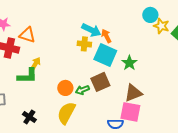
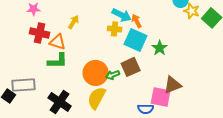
orange triangle: (27, 35) -> (58, 42), moved
yellow arrow: (35, 64) -> (74, 22), moved
orange circle: (65, 88) -> (96, 73), size x1.6
brown triangle: (133, 93) -> (173, 85), moved
black cross: (29, 117) -> (60, 102), size x1.6

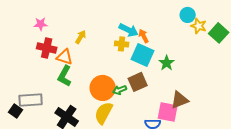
green L-shape: (58, 61) -> (65, 76), turned 120

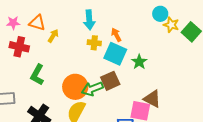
cyan arrow: (129, 30) -> (89, 20), moved, turned 60
orange triangle: (65, 57) -> (37, 23), moved
green arrow: (120, 90) -> (92, 89), size x1.5
brown triangle: (180, 100) -> (152, 99), turned 48

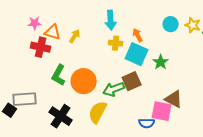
cyan circle: (160, 14) -> (171, 24), moved
orange triangle: (37, 23) -> (53, 32), moved
orange circle: (75, 87) -> (84, 81), moved

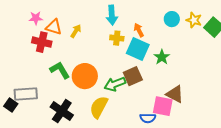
green L-shape: (59, 75) -> (60, 70), turned 120

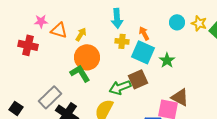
red cross: (42, 42) -> (28, 45), moved
green L-shape: (60, 70) -> (80, 73), moved
orange circle: (85, 76) -> (87, 57), moved
gray rectangle: (26, 94) -> (50, 97), moved, turned -40

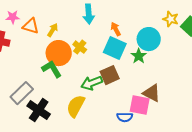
cyan circle: (177, 22) -> (149, 39), moved, size x1.5
yellow cross: (122, 41) -> (80, 47), moved, turned 32

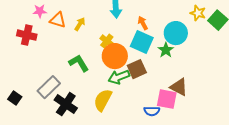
orange circle: (59, 53) -> (115, 56), moved

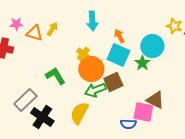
yellow arrow: (80, 24) -> (52, 29), moved

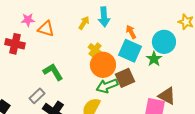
yellow arrow: (52, 29) -> (84, 23), moved
green L-shape: (55, 76) -> (53, 72), moved
gray rectangle: (25, 100) -> (37, 96), size x0.7

